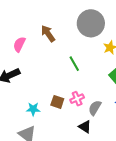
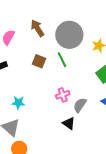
gray circle: (91, 23) -> (69, 35), moved
brown square: (57, 102) -> (39, 61), moved

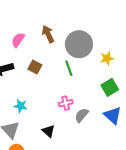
brown square: (39, 61) -> (35, 67), moved
black triangle: (69, 123) -> (49, 131), moved

